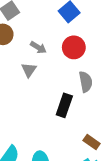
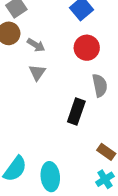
gray arrow: (38, 47) -> (36, 45), moved

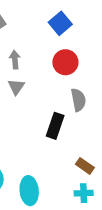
gray arrow: (36, 45) -> (15, 60), turned -126
cyan cross: (105, 179) -> (84, 193), turned 30

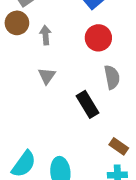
gray triangle: (16, 87) -> (47, 76), moved
black rectangle: (55, 126) -> (88, 104), turned -50

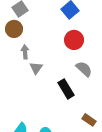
gray arrow: (45, 35) -> (25, 52), moved
gray semicircle: (112, 77) -> (84, 69), turned -36

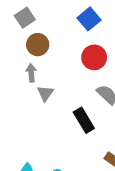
brown circle: (14, 29) -> (38, 45), moved

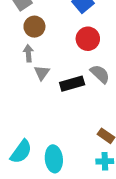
black rectangle: (84, 120) -> (72, 84), moved, turned -75

